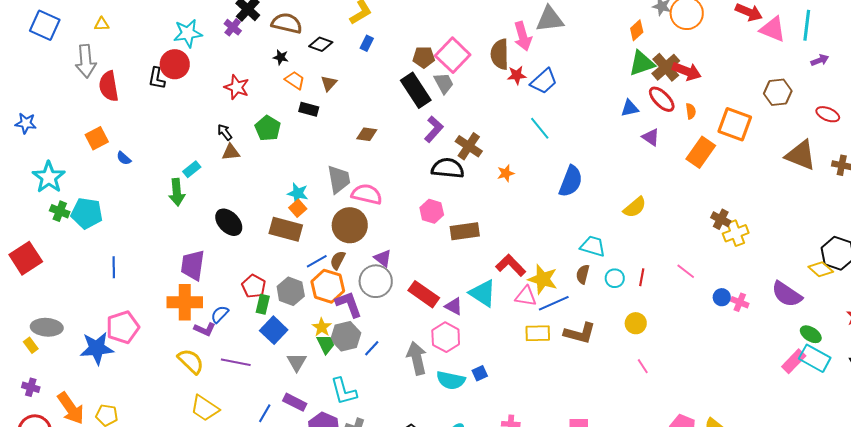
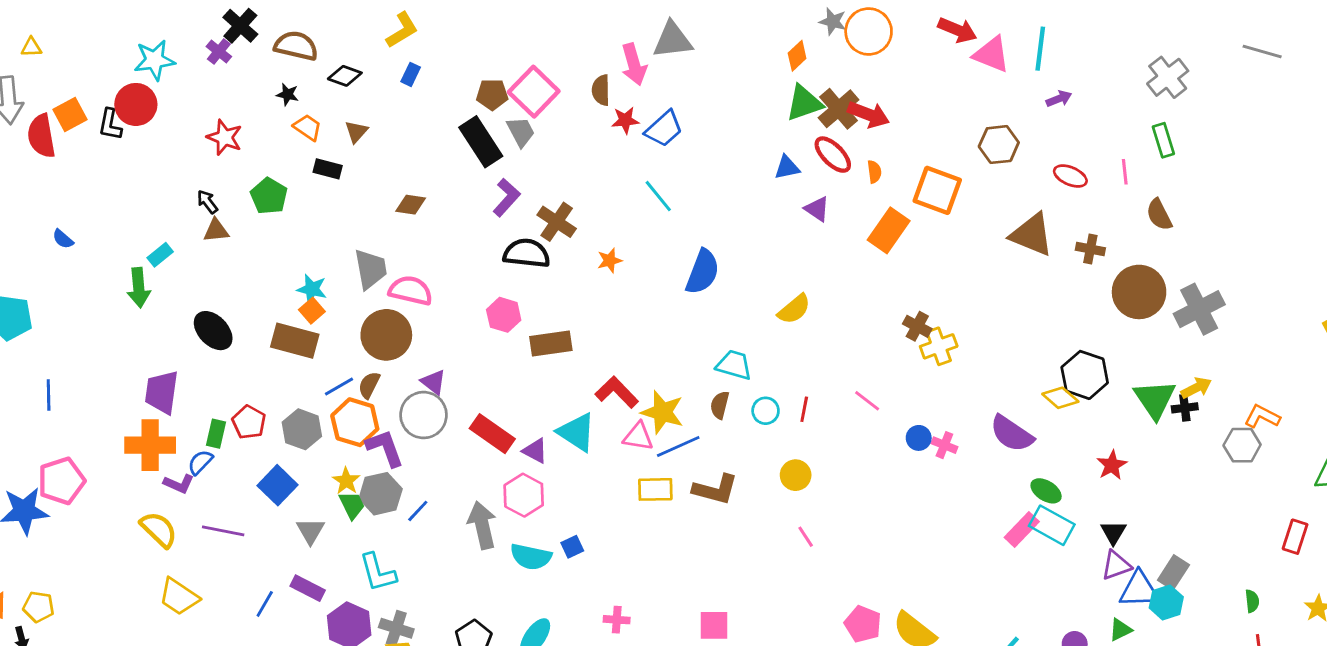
brown semicircle: (500, 54) -> (601, 90), size x0.7
orange square: (97, 138) -> (70, 114), moved
green rectangle: (263, 304) -> (216, 434), moved

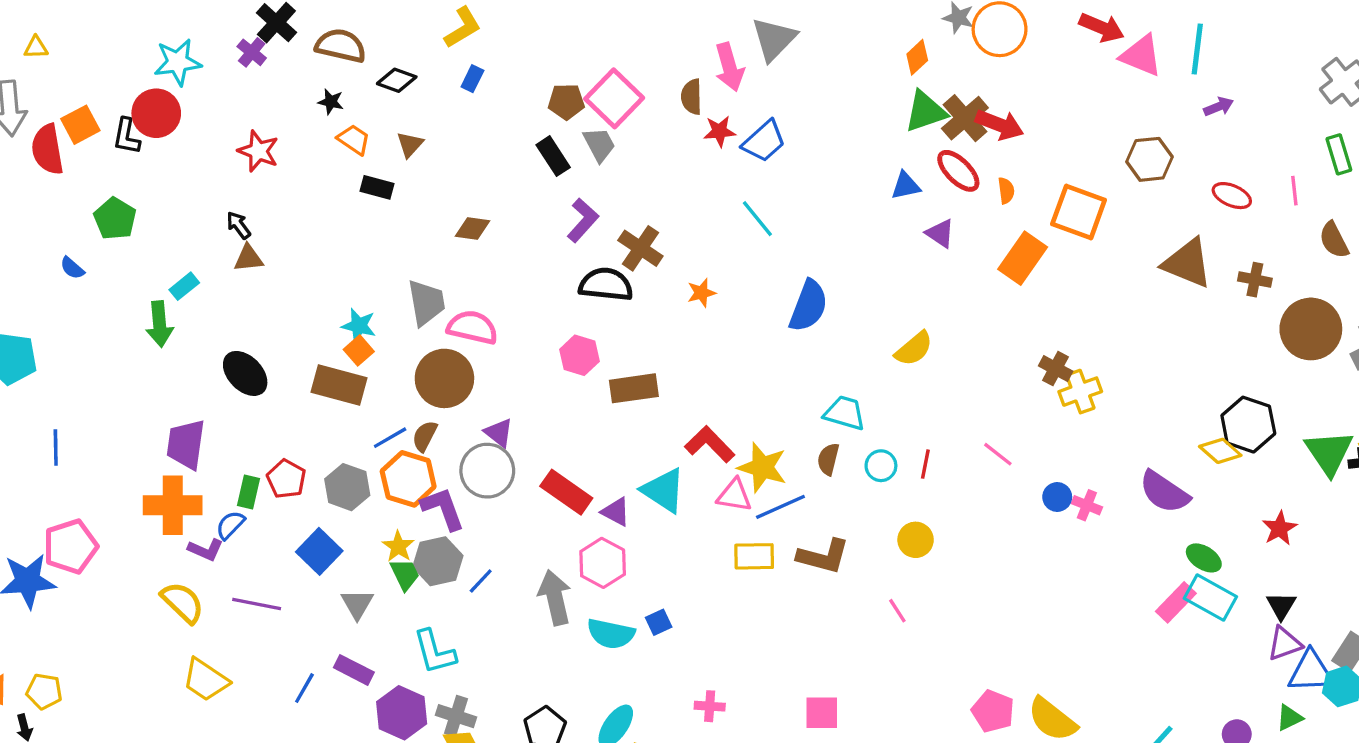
gray triangle: (673, 40) -> (774, 39), turned -39
black rectangle: (481, 142) -> (553, 156), size x0.7
green pentagon: (269, 196) -> (115, 219), moved
pink line: (806, 537) -> (897, 611), moved

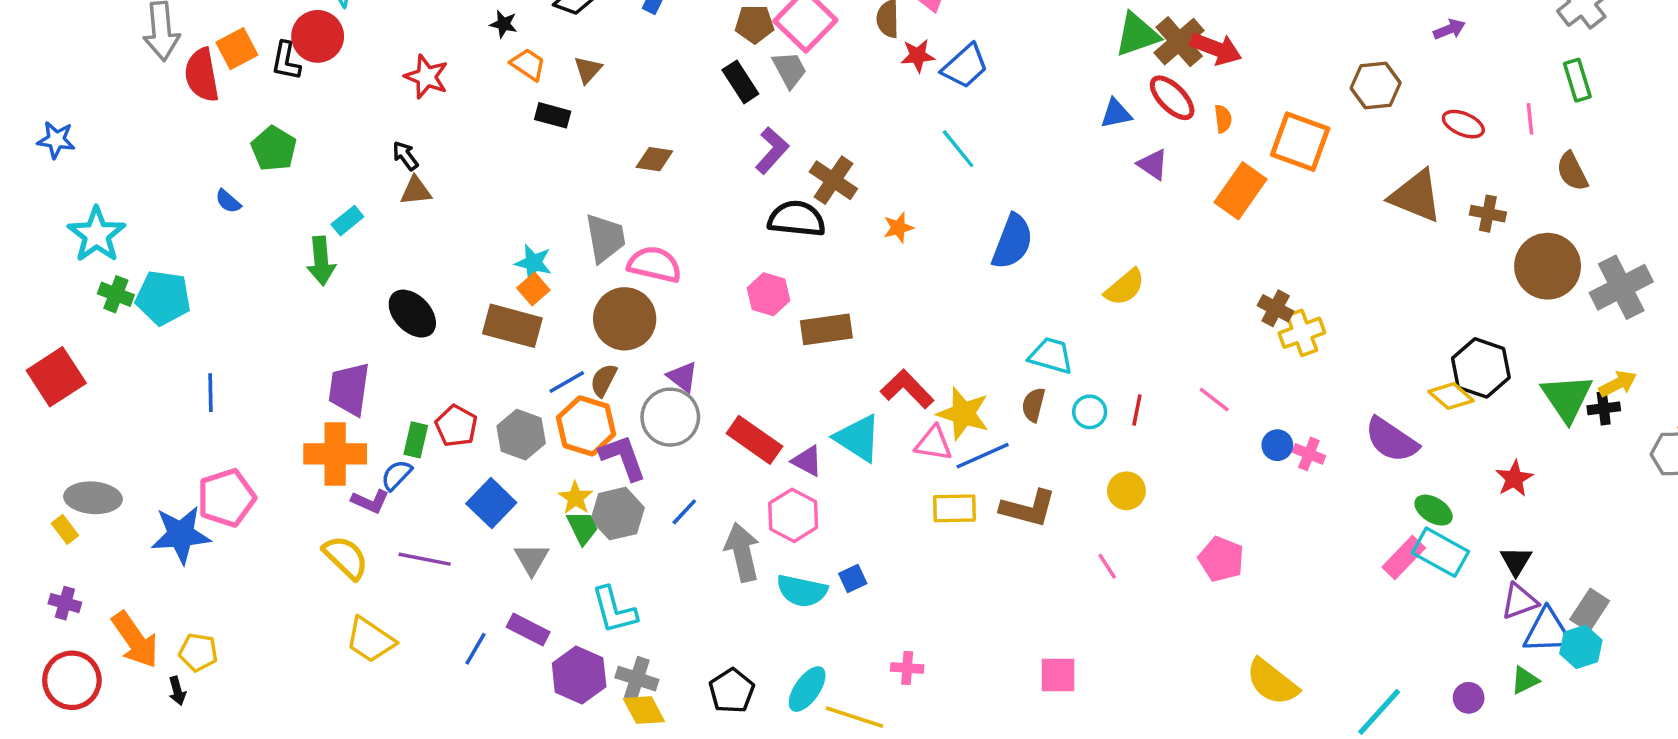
blue line: (481, 581) -> (684, 512), moved
pink pentagon: (993, 711) -> (1221, 559), moved
pink square: (822, 713) -> (1058, 675), moved

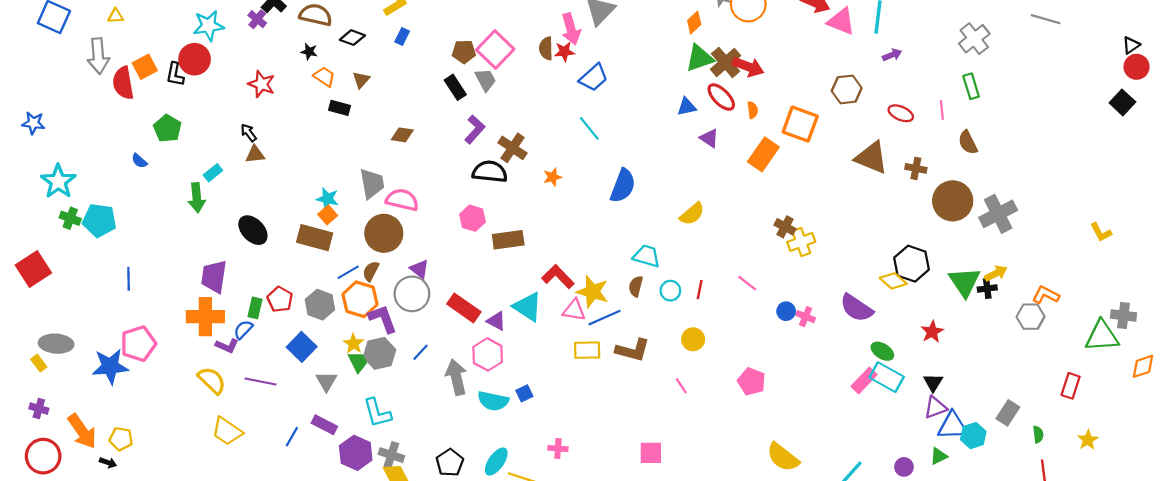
red star: (918, 56) -> (564, 52), moved
gray rectangle: (1590, 610) -> (1008, 413), moved
black arrow: (177, 691) -> (108, 463), turned -56

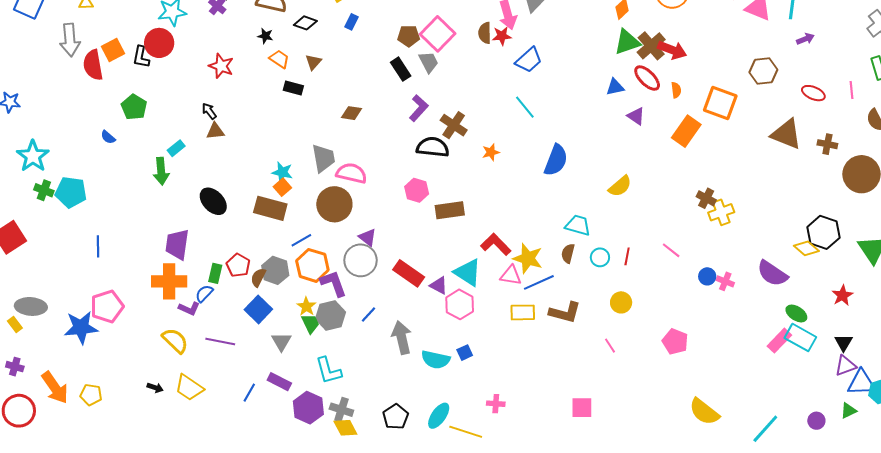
brown semicircle: (371, 271) -> (258, 277), moved
pink hexagon: (488, 354) -> (460, 304), moved
black arrow: (108, 463) -> (155, 388), moved

